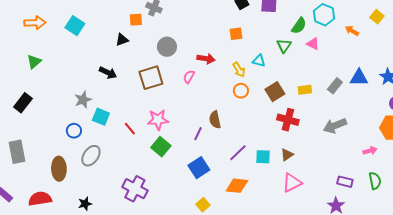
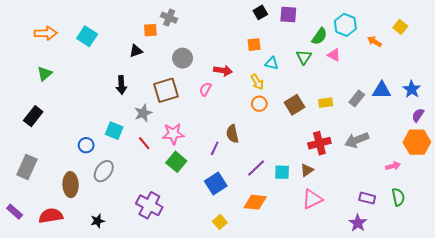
cyan triangle: (259, 61) -> (272, 63), moved
black arrow: (108, 73) -> (121, 85), turned 60
gray star: (83, 100) -> (143, 113), moved
red cross: (288, 120) -> (319, 143), moved, turned -30
gray rectangle: (17, 152) -> (27, 167), turned 35

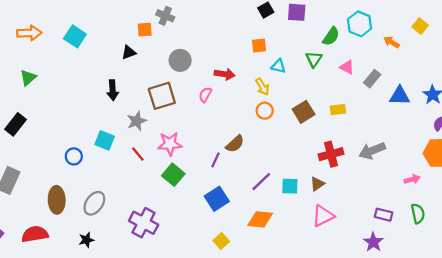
pink triangle: (334, 55) -> (347, 67), moved
gray rectangle: (357, 99) -> (372, 79), moved
brown semicircle: (232, 134) -> (235, 144), turned -120
gray ellipse: (104, 171) -> (94, 203), moved

